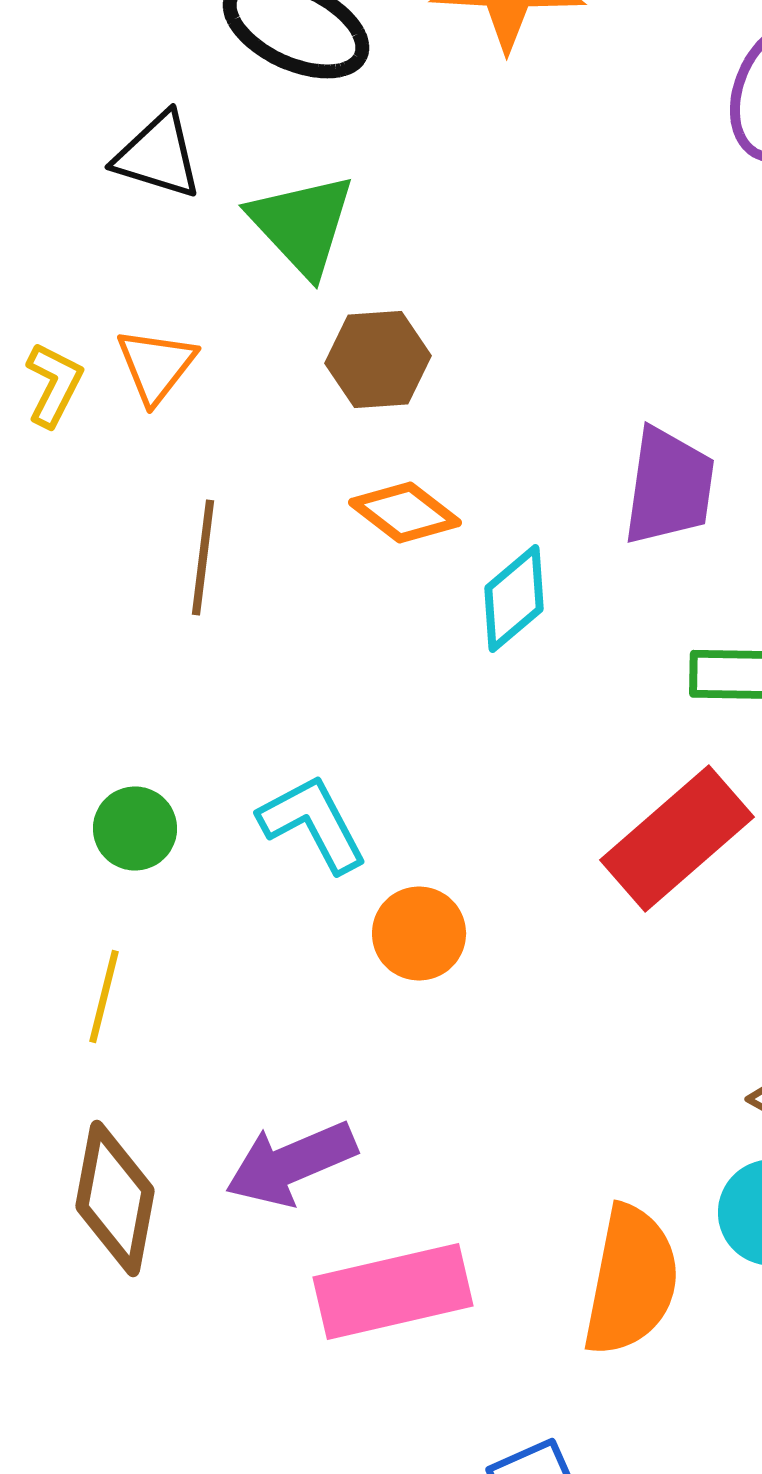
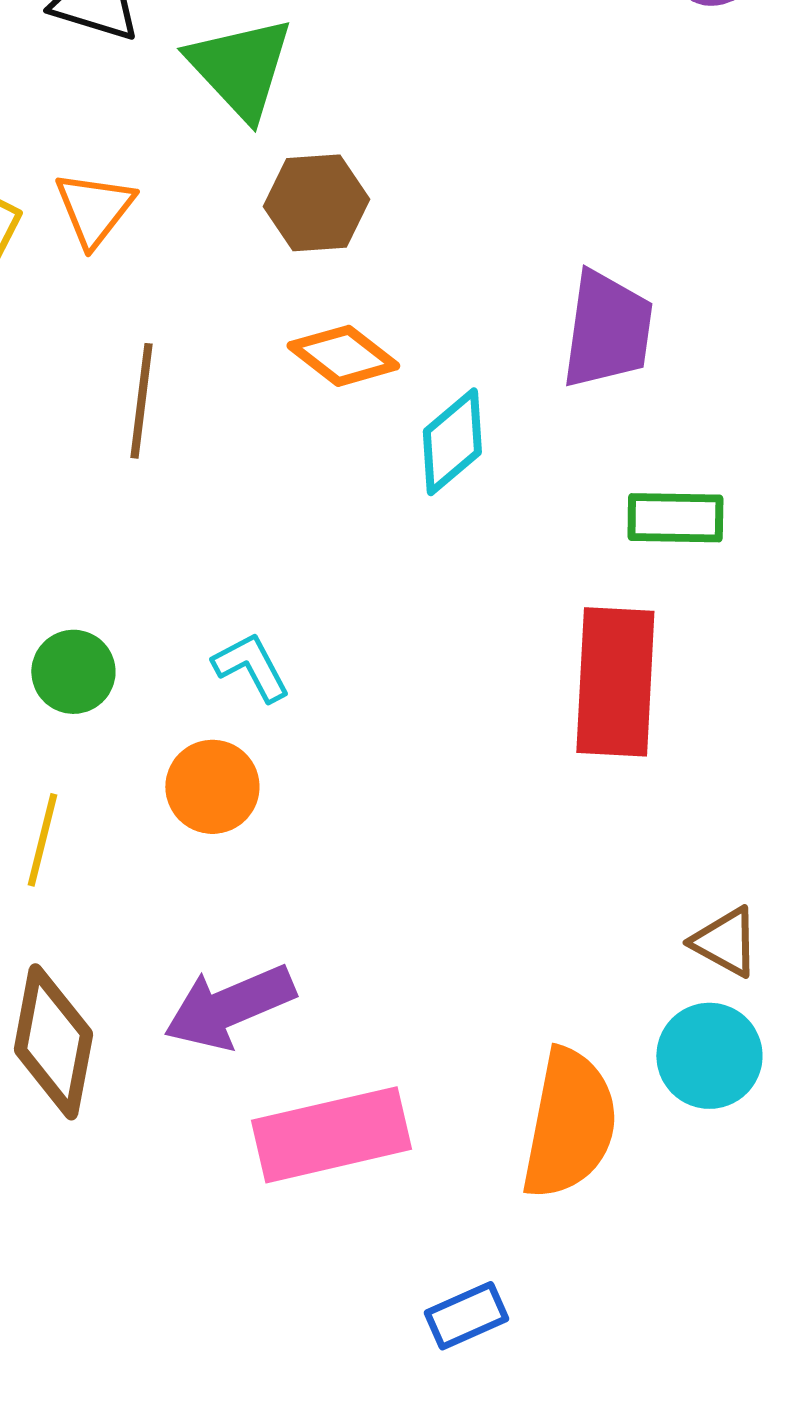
cyan L-shape: (313, 824) -> (251, 667), size x0.7
red rectangle: (677, 838) -> (615, 682), turned -46
orange circle: (419, 934) -> (212, 787), moved

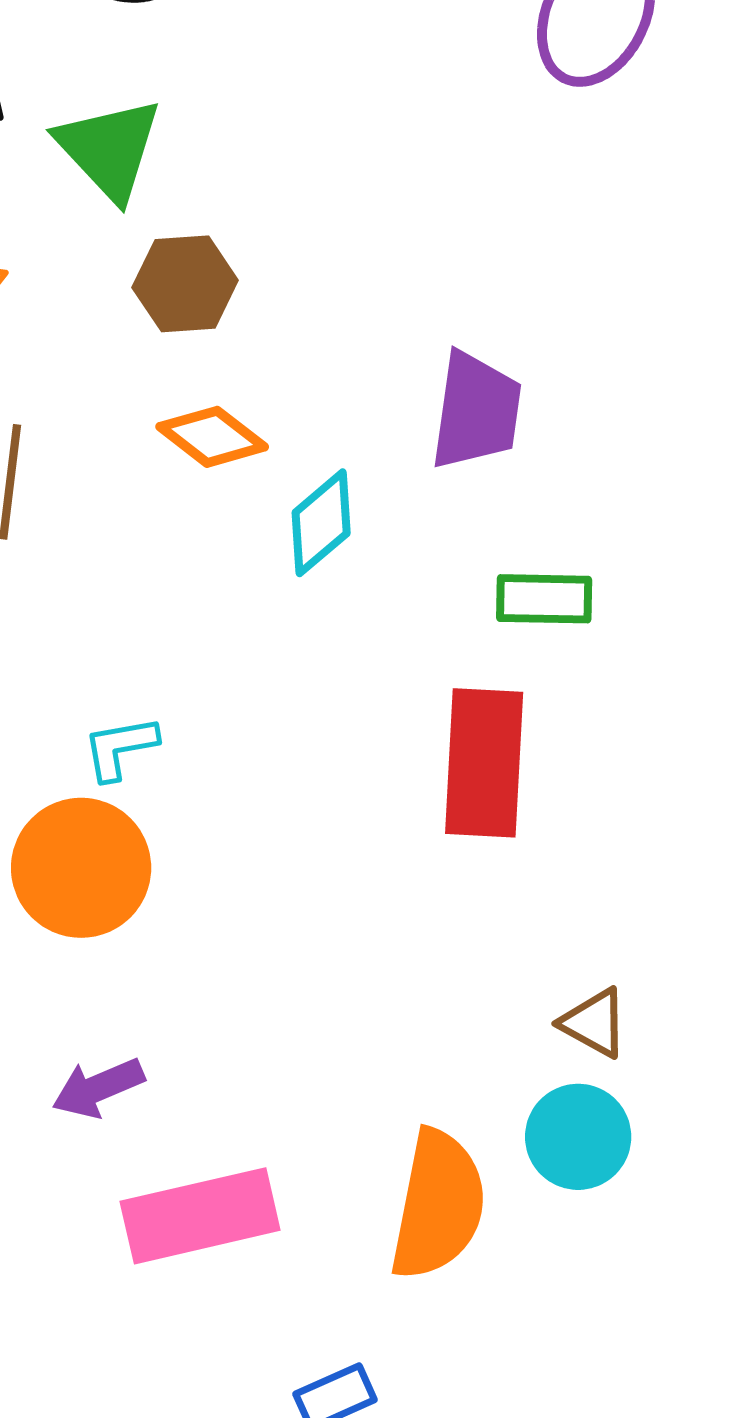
cyan L-shape: (251, 667) -> (120, 748), turned -72
orange circle: (212, 787) -> (81, 868), size x1.5
purple arrow: (229, 1007) -> (98, 1088), size x0.7

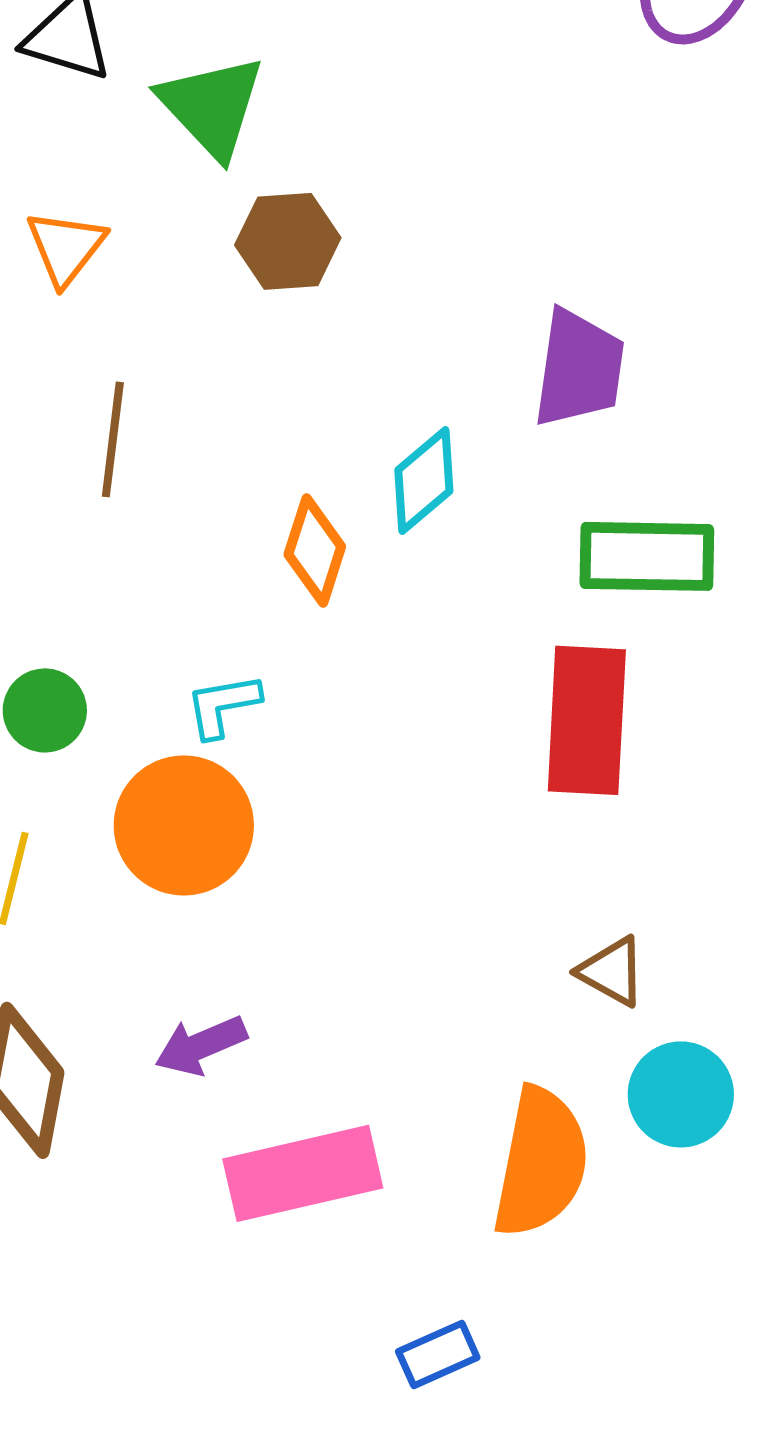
orange diamond: (212, 437) -> (315, 550), moved, turned 70
green rectangle: (544, 599) -> (647, 556), size x1.4
brown triangle: (594, 1023) -> (612, 971), moved

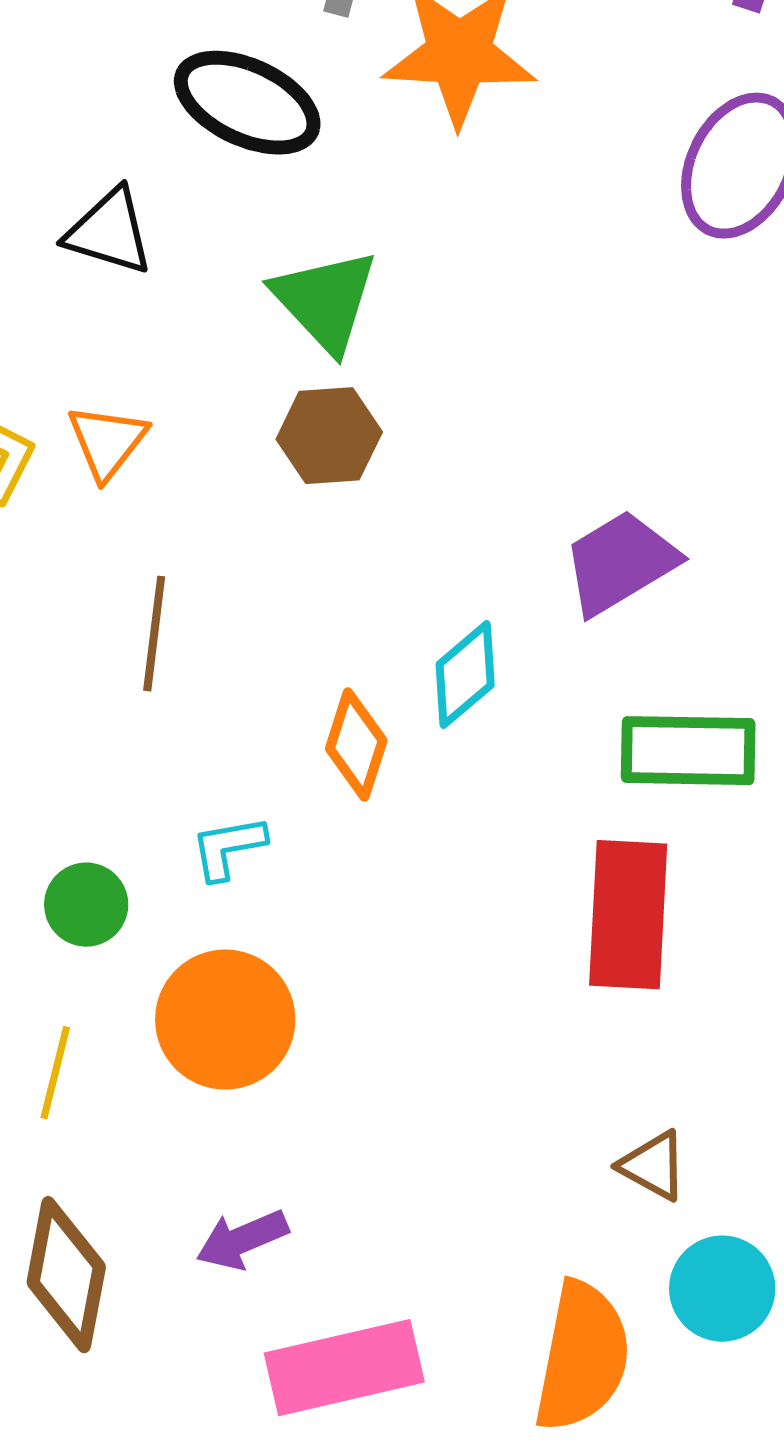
green triangle: (212, 106) -> (325, 301), moved
purple trapezoid: (579, 368) -> (620, 563), turned -129
cyan L-shape: (223, 705) -> (228, 848), moved

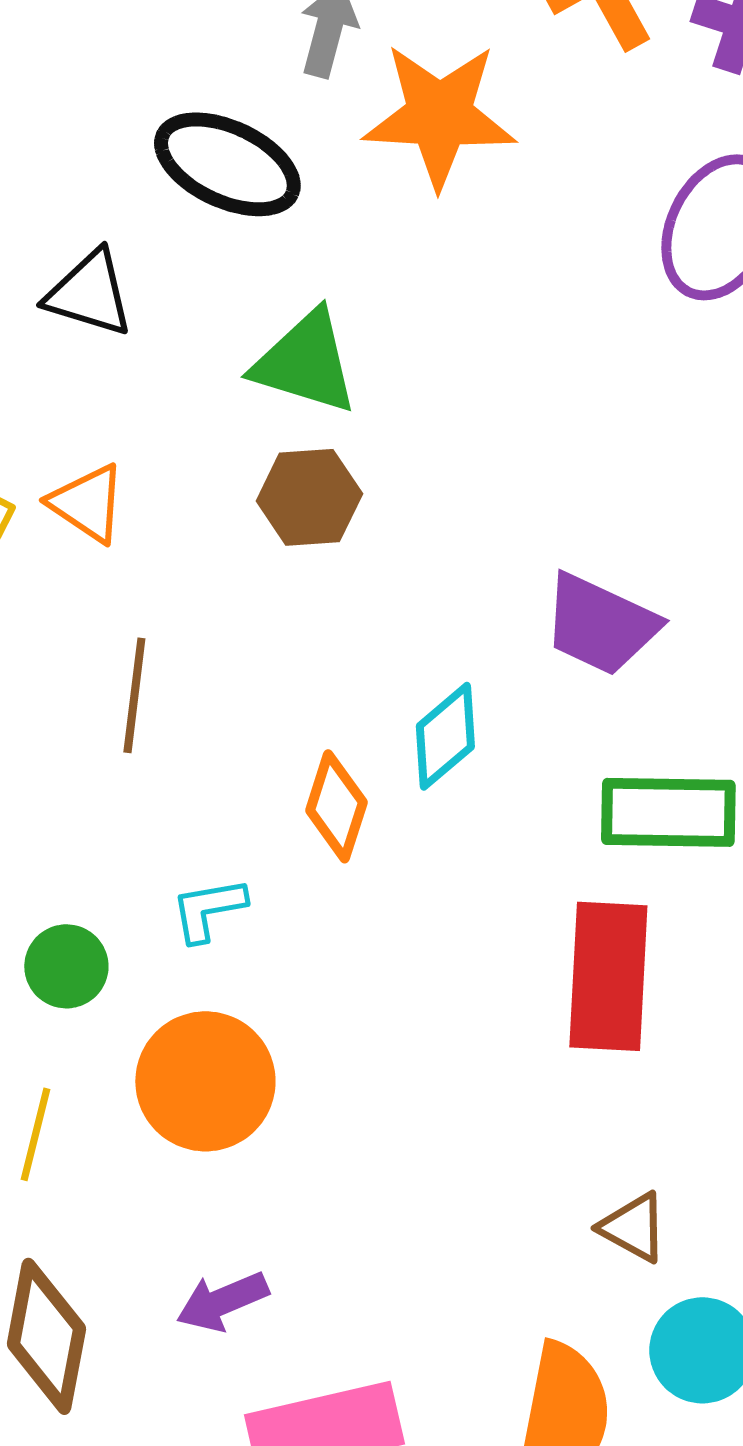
green triangle: (325, 301) -> (305, 362), turned -30
orange triangle: (107, 442) -> (87, 503), turned -34
purple trapezoid: (620, 563) -> (600, 624), turned -124

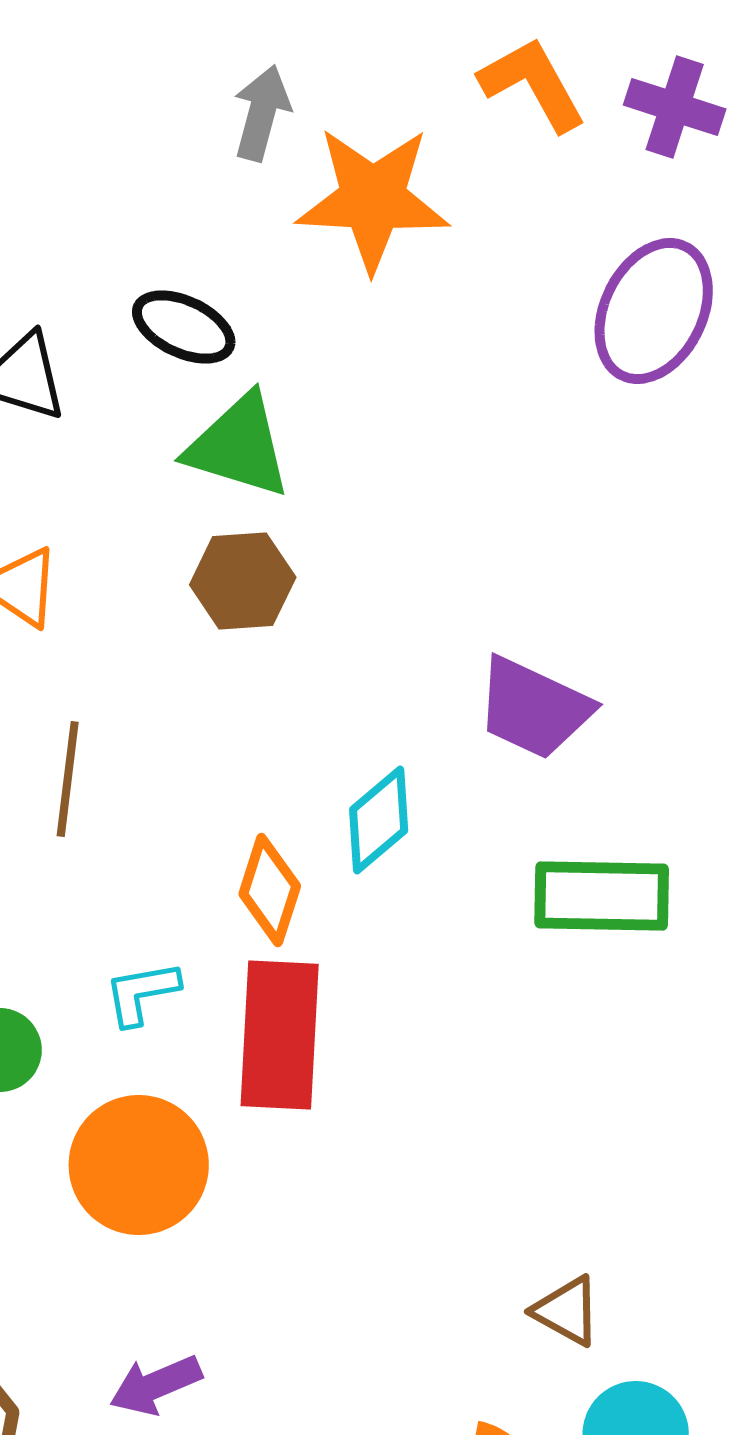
black ellipse: (227, 164) -> (184, 327), moved, size x0.7
red rectangle: (608, 976) -> (280, 1035), moved

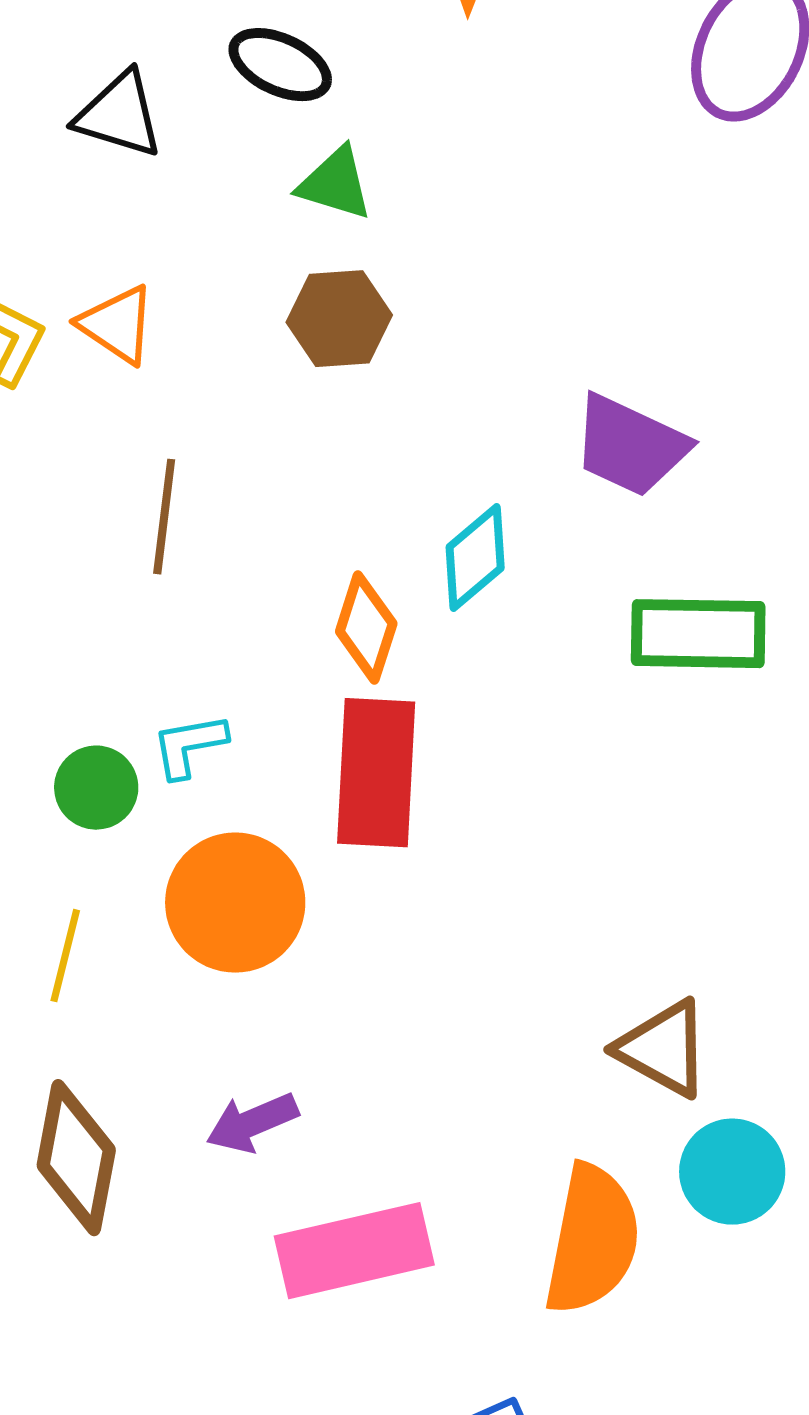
green triangle: (239, 446) -> (335, 184), size x0.7
cyan L-shape: (142, 993) -> (189, 746), moved
brown triangle: (567, 1311) -> (663, 1049), size x1.4

